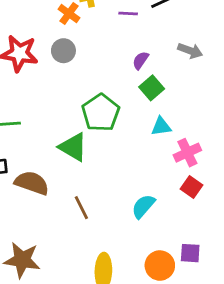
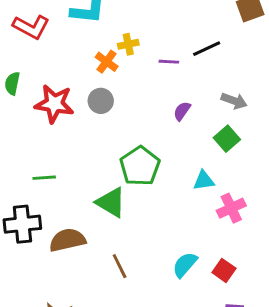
green square: (152, 88) -> (227, 139), moved
brown semicircle: (32, 183) -> (67, 240), turned -32
red square: (192, 187) -> (224, 270), moved

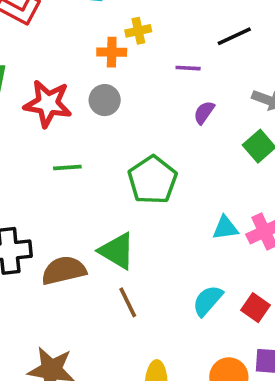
orange cross: (107, 62) -> (112, 52), turned -35
purple line: (169, 62) -> (188, 68), moved
green line: (44, 178) -> (67, 167), moved
cyan triangle: (204, 181) -> (225, 228), moved
green triangle: (111, 202) -> (117, 251), moved

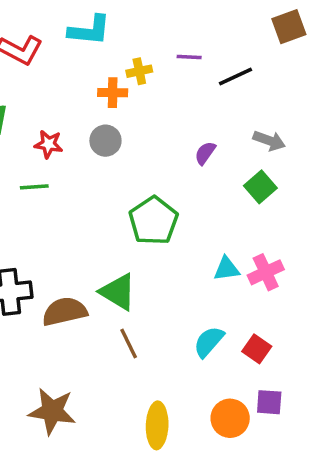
purple line: (188, 68) -> (189, 57), moved
red star: (48, 104) -> (49, 144), size x0.6
green line: (67, 167) -> (34, 187), moved

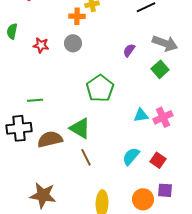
gray arrow: (269, 141) -> (165, 43), size x1.4
green line: (34, 187) -> (35, 100), moved

